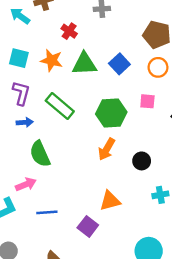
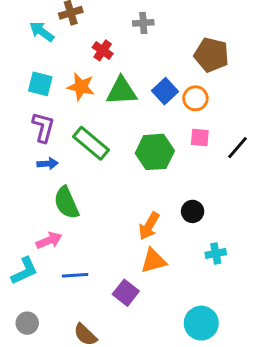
orange circle: (158, 67) -> (195, 98), moved
orange arrow: (107, 149) -> (149, 226), moved

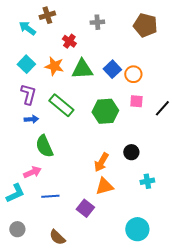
brown pentagon: (211, 55) -> (145, 25), moved
cyan square: (40, 84) -> (26, 64), turned 30

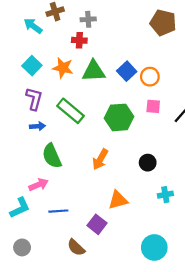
gray cross: (97, 22) -> (88, 19), moved
red cross: (69, 41) -> (79, 40), turned -32
orange arrow: (101, 162) -> (100, 159), moved
brown semicircle: (57, 237) -> (76, 247), moved

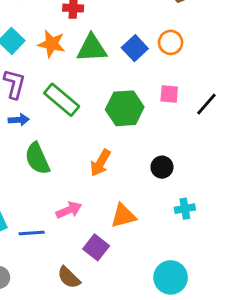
orange circle: (150, 77) -> (171, 42), moved
pink arrow: (39, 185) -> (69, 210), moved
blue line: (58, 211) -> (32, 233), moved

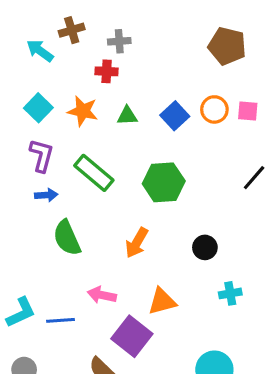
green triangle: (92, 48) -> (127, 116), size x0.6
pink square: (169, 94) -> (248, 111), moved
pink arrow: (69, 210) -> (102, 295), turned -145
purple square: (96, 247) -> (132, 336), size x1.4

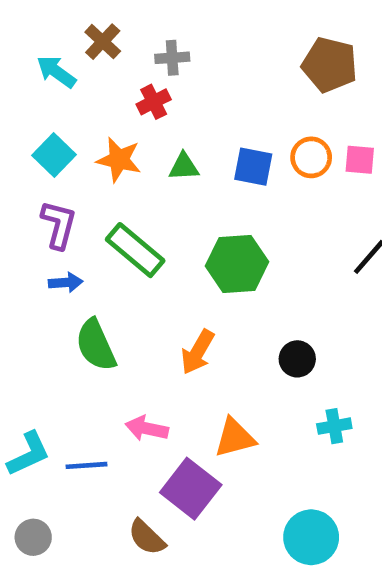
brown cross: (72, 30) -> (103, 42), turned -30
red cross: (107, 71) -> (154, 102), turned -30
blue square: (175, 116) -> (253, 167), turned -36

